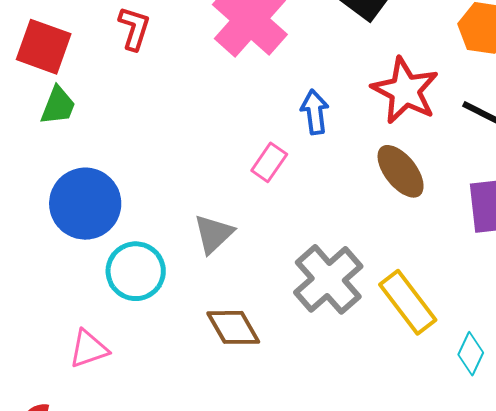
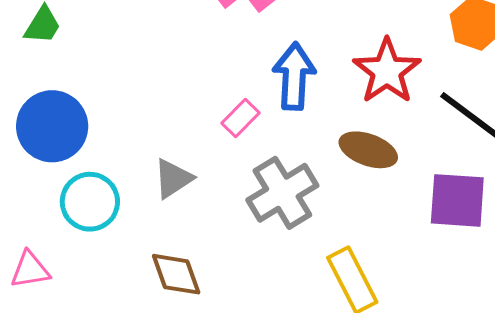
blue arrow: (315, 112) -> (294, 76), size x1.5
brown ellipse: (401, 171) -> (368, 150), turned -42
gray cross: (328, 279) -> (282, 193), moved

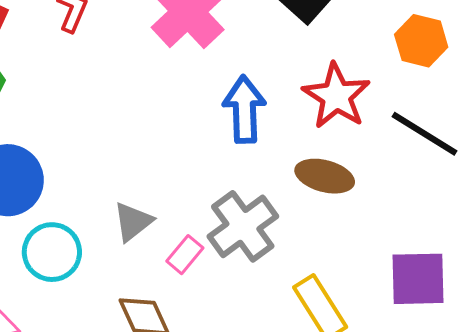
pink rectangle: (240, 118) -> (185, 255), moved
purple square: (457, 200) -> (418, 279), moved

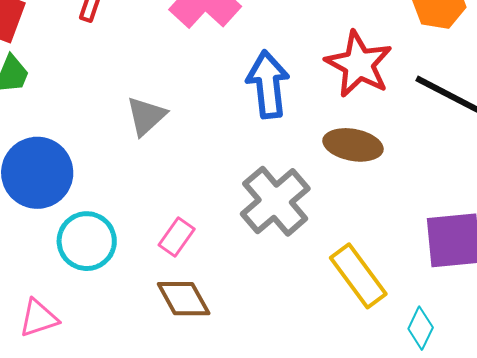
gray triangle: (133, 222) -> (146, 116), moved
pink rectangle: (185, 255) -> (177, 237), moved

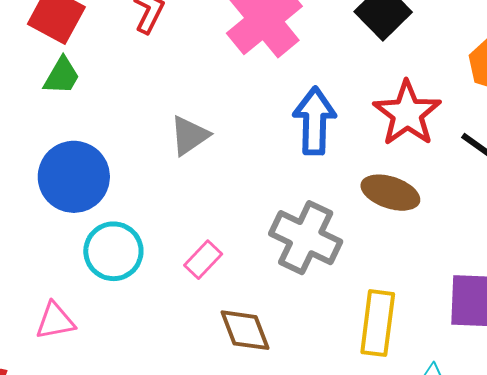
gray cross: (275, 201) -> (306, 238), turned -32
yellow rectangle: (358, 276) -> (378, 323), turned 36
brown diamond: (184, 299) -> (245, 330), moved

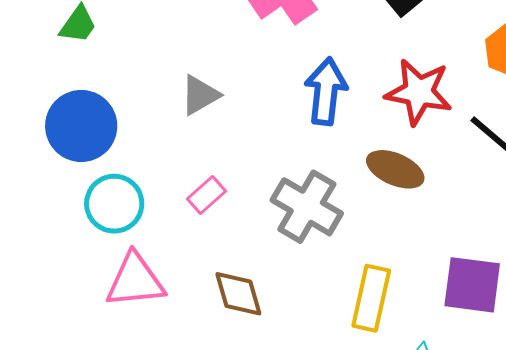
red star: (407, 113) -> (419, 92), turned -30
pink rectangle: (203, 260) -> (206, 195), moved
pink triangle: (55, 321) -> (135, 281), moved, size x1.5

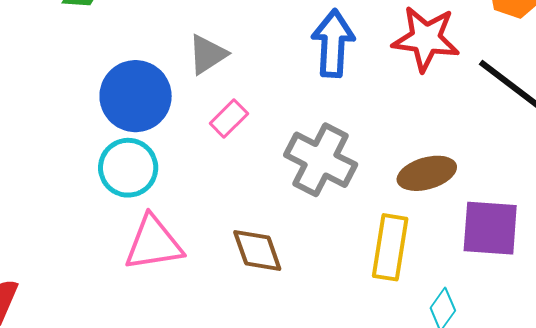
blue circle: (81, 126) -> (136, 96), moved
brown ellipse: (395, 169) -> (427, 173), moved, turned -36
pink rectangle: (206, 195) -> (229, 118), moved

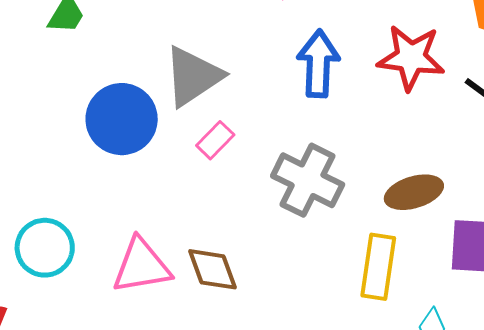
gray triangle: (208, 54) -> (193, 76), size x1.5
cyan circle: (128, 168) -> (45, 248), moved
brown diamond: (257, 251) -> (213, 269), moved

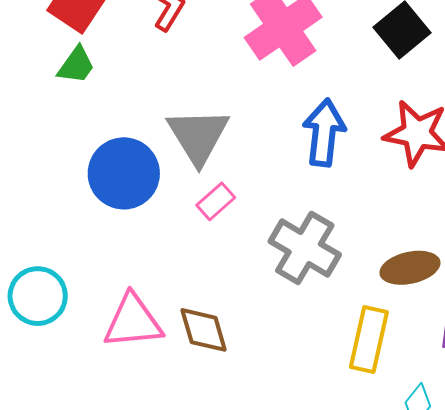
gray triangle: (193, 76) -> (198, 136), turned -32

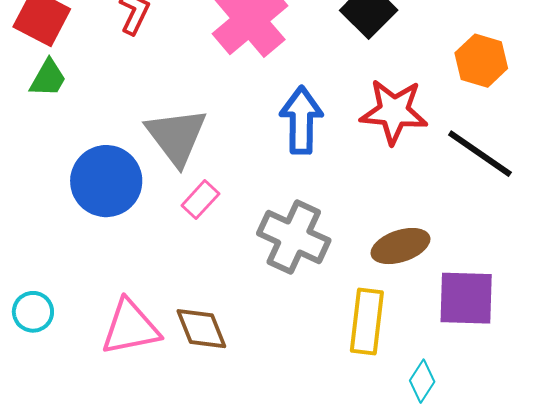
cyan circle: (38, 296) -> (33, 312), size x0.7

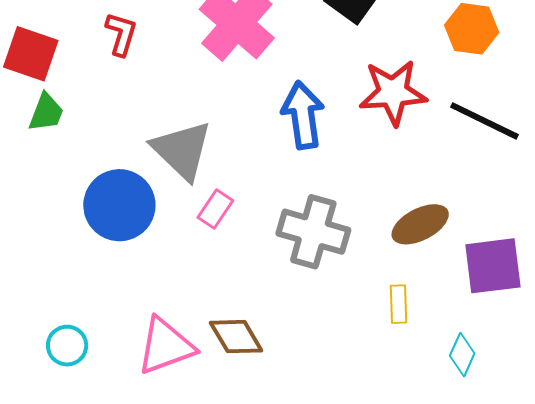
yellow rectangle: (367, 322) -> (398, 304), size x0.6

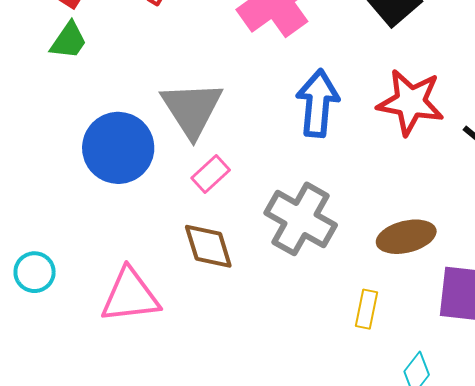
brown diamond: (236, 337) -> (208, 246), moved

